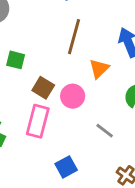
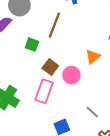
brown line: (74, 37) -> (54, 25), moved
gray line: (105, 131) -> (92, 112), moved

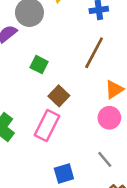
brown line: (54, 25) -> (94, 53), moved
pink circle: (71, 75) -> (109, 118), moved

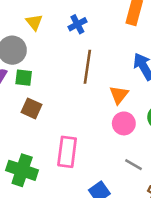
green square: (39, 65) -> (24, 78), moved
brown square: (59, 96) -> (32, 108), moved

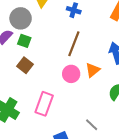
blue cross: (77, 24) -> (74, 10), turned 32
pink circle: (124, 123) -> (71, 74), moved

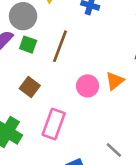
brown line: (74, 44) -> (60, 46), moved
brown square: (25, 65) -> (30, 87), moved

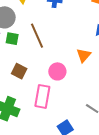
brown line: (60, 46) -> (37, 36), turned -35
pink circle: (88, 86) -> (57, 71), moved

